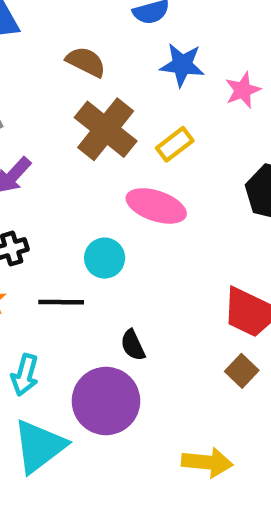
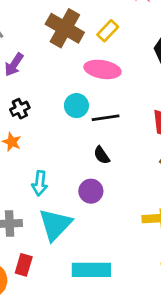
black line: (61, 302) -> (106, 118), moved
purple circle: (106, 401) -> (91, 191), size x0.6

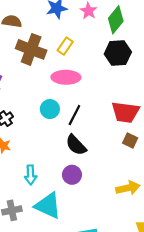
black line: (106, 118) -> (74, 115), turned -45
black semicircle: (102, 155) -> (76, 145), size x1.5
cyan triangle: (55, 225) -> (48, 206), turned -40

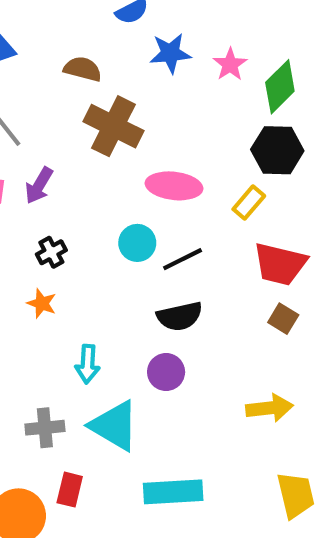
yellow rectangle: (65, 46) -> (249, 203), moved
black line: (74, 115) -> (183, 259), turned 30
black semicircle: (76, 145) -> (180, 316), turned -65

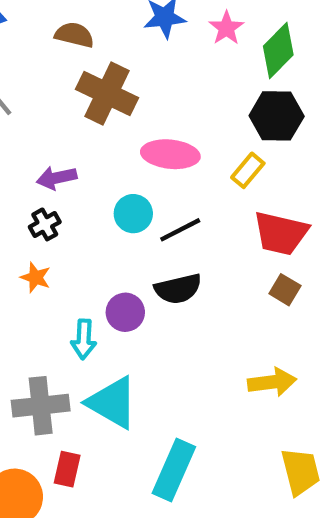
purple arrow: (39, 185) -> (57, 178), moved, turned 48
purple circle: (166, 372) -> (125, 312), moved
gray cross: (45, 428) -> (41, 406), size x1.4
cyan rectangle: (173, 492) -> (174, 470), turned -62

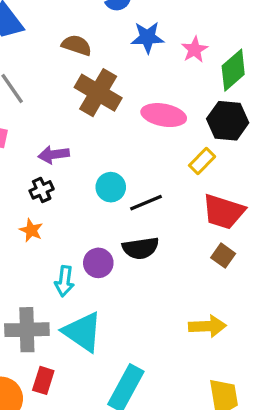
pink ellipse: (170, 154) -> (164, 115), moved

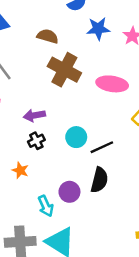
black cross: (42, 190) -> (36, 141), moved
black semicircle: (141, 248) -> (99, 180), turned -65
cyan arrow: (64, 281) -> (46, 206), turned -30

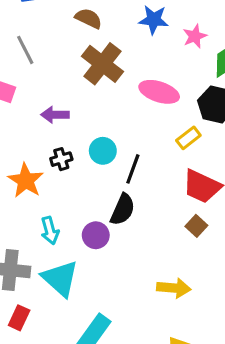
black cross: (36, 141) -> (61, 159), moved
black line: (102, 147) -> (133, 169), turned -55
orange star: (20, 170) -> (26, 180), size x1.6
purple circle: (69, 192) -> (96, 235), moved

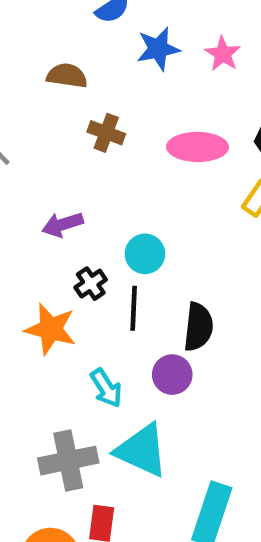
brown cross: (102, 64) -> (106, 133), size x0.6
black line: (133, 169) -> (134, 308), moved

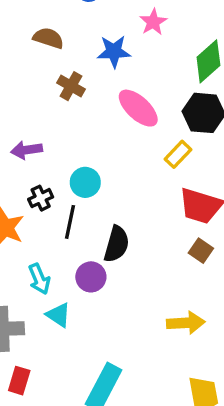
blue star: (158, 49) -> (114, 51), moved
pink star: (223, 54) -> (153, 22), moved
pink ellipse: (198, 147) -> (138, 108), turned 33
cyan triangle: (142, 450) -> (58, 315), moved, size x0.6

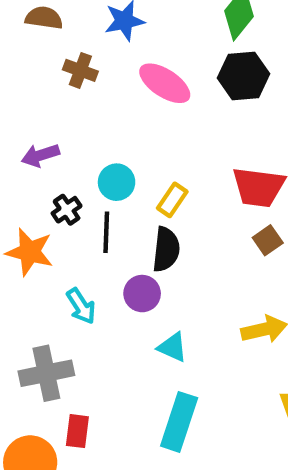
yellow rectangle: (178, 154) -> (172, 200), moved
brown square: (201, 251) -> (268, 240), turned 30
cyan triangle: (58, 315) -> (172, 347), moved

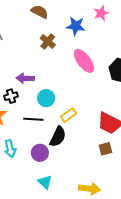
purple arrow: (40, 155) -> (25, 78), moved
black cross: (67, 210) -> (11, 96), moved
black line: (106, 232) -> (33, 119), turned 72

